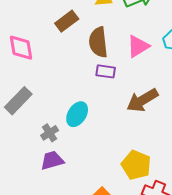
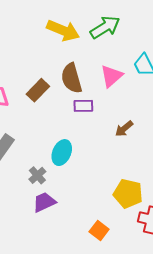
brown rectangle: (67, 21) -> (38, 90), moved
brown arrow: (142, 100) -> (124, 129), size x0.6

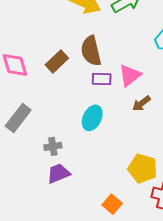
pink triangle: (111, 76) -> (130, 75), moved
cyan ellipse: (62, 153) -> (92, 118), moved
gray cross: (37, 175) -> (53, 146), turned 30

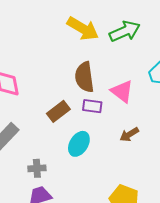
brown rectangle: (57, 61) -> (58, 111), moved
pink triangle: (130, 75) -> (122, 91), moved, turned -50

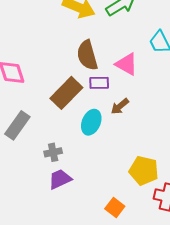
brown rectangle: (58, 111) -> (66, 93), size x1.4
brown arrow: (129, 134) -> (120, 106), moved

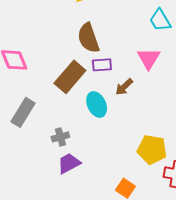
pink triangle: (127, 64) -> (149, 58), moved, turned 35
cyan ellipse: (91, 122) -> (97, 104), turned -45

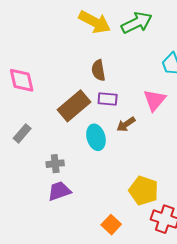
brown semicircle: (88, 38) -> (98, 70), size x0.7
gray rectangle: (23, 112) -> (22, 133), size x0.7

